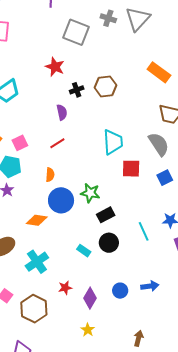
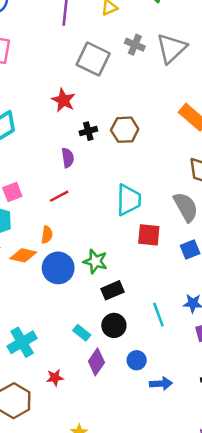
orange diamond: (37, 220) -> (23, 255), moved
blue circle: (120, 291) -> (137, 360), moved
purple diamond: (90, 298) -> (96, 362), moved

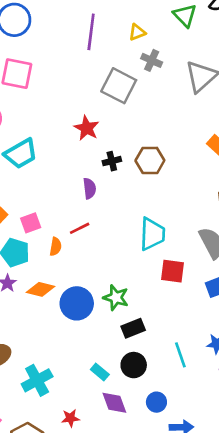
gray cross: (135, 45) -> (152, 60), moved
orange semicircle: (47, 235) -> (56, 247), moved
purple diamond: (96, 362) -> (114, 403), turned -56

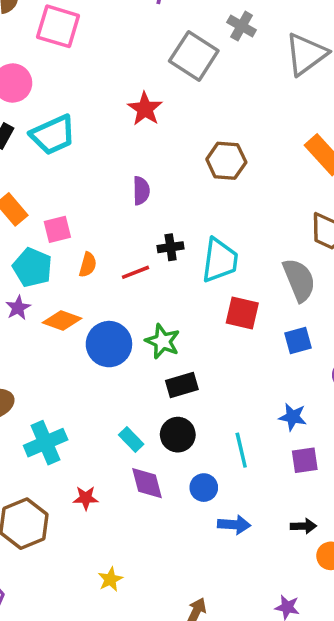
black cross: (112, 161) -> (171, 247), moved
red line: (80, 228) -> (136, 272), moved
cyan line: (180, 355) -> (241, 450), moved

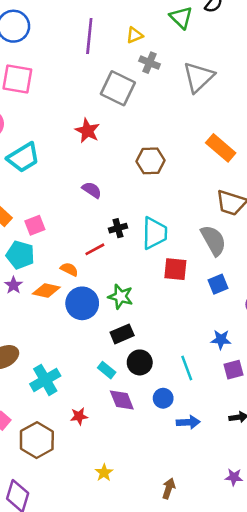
purple semicircle: (141, 191) -> (92, 190), turned -48
orange semicircle: (88, 265) -> (69, 269), moved, turned -72
black rectangle: (182, 385) -> (122, 334), moved

